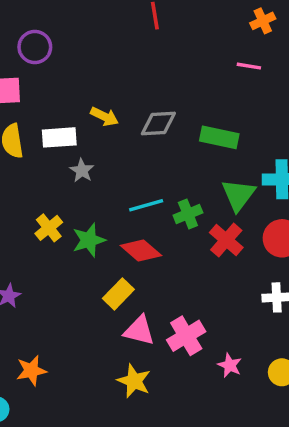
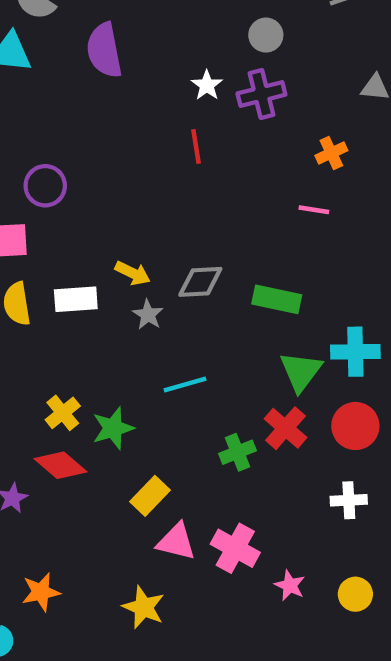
gray star: (82, 170) -> (148, 315), moved
green cross: (188, 214) -> (237, 452), moved
red diamond: (141, 251) -> (61, 465), moved
pink cross: (186, 336) -> (235, 548), turned -30
yellow star: (134, 381) -> (144, 607), moved

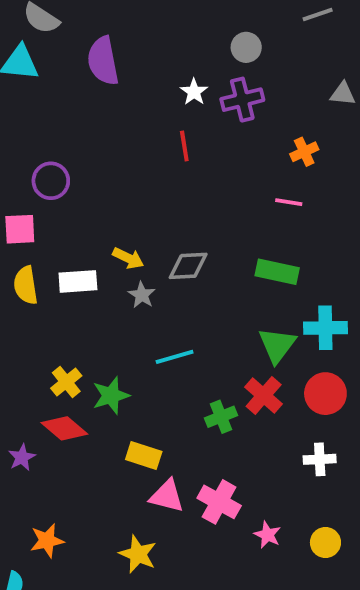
green rectangle: (277, 299) -> (277, 272), moved
yellow rectangle: (150, 496) -> (144, 455), turned 64

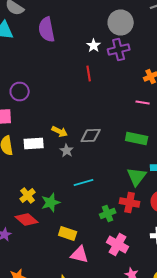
gray circle: (246, 47) -> (121, 22), size x1.6
red cross: (264, 396) -> (130, 202), turned -30
pink cross: (219, 502) -> (118, 244), moved

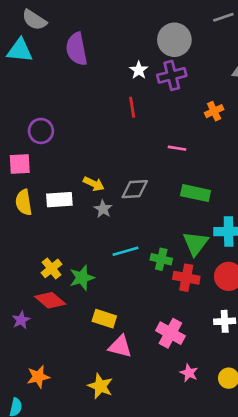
pink line: (143, 102) -> (177, 148), moved
green cross: (108, 214) -> (161, 259), moved, turned 35

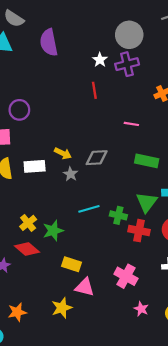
yellow star: (100, 386) -> (62, 308), moved, turned 30

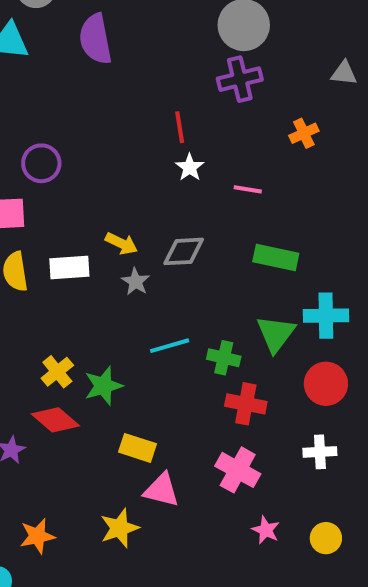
white star: (100, 60) -> (190, 167), moved
red cross: (139, 231) -> (246, 404), moved

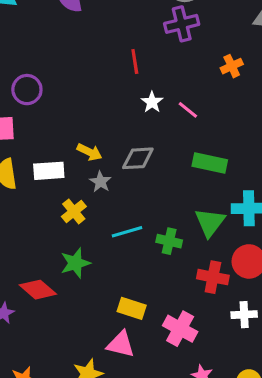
white star: (190, 167) -> (152, 102), moved
pink line: (248, 189) -> (188, 110), turned 30
yellow cross: (57, 372) -> (74, 211), moved
red cross: (246, 404) -> (213, 277), moved
yellow rectangle: (138, 448) -> (132, 308), moved

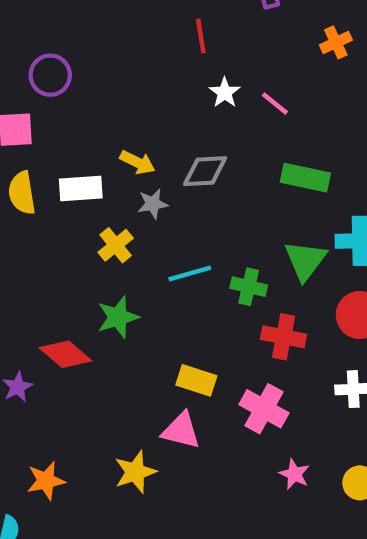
gray star: (100, 182) -> (153, 204), turned 30
red cross: (213, 277) -> (284, 337), moved

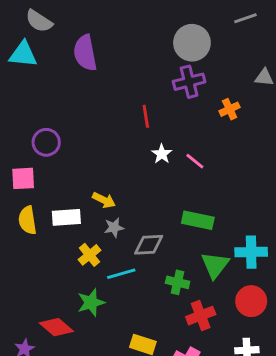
orange cross: (336, 42) -> (230, 109), moved
gray diamond: (205, 171) -> (149, 245), moved
green rectangle: (305, 178) -> (198, 220), moved
cyan line: (190, 274) -> (121, 274), moved
red cross: (284, 337) -> (201, 316), turned -32

